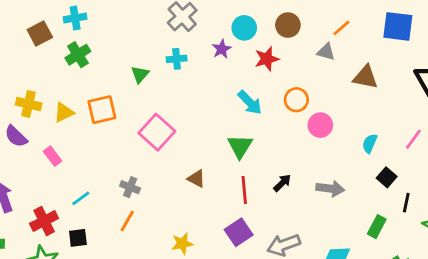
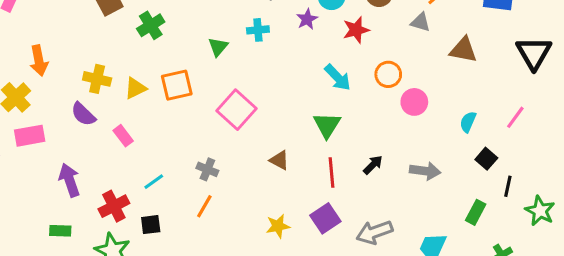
yellow star: (182, 244) -> (278, 226), moved

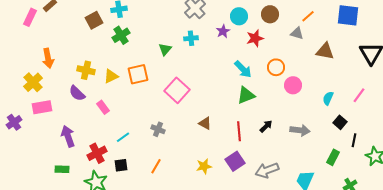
green triangle: (327, 125) -> (246, 95), moved, turned 36
orange line: (204, 206) -> (156, 166), moved

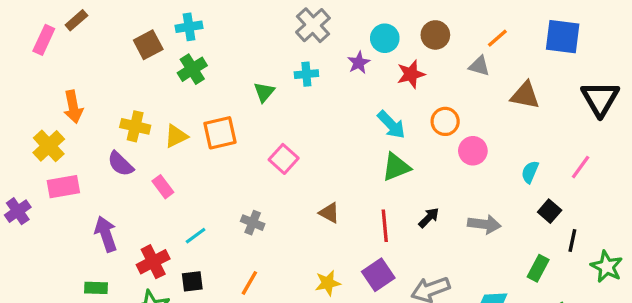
pink square: (177, 90) -> (284, 159), size x0.7

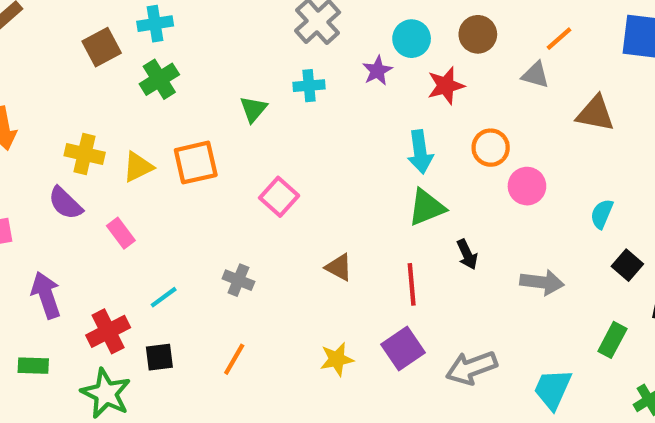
cyan arrow: (391, 125) -> (420, 152), turned 36
black arrow: (429, 218) -> (467, 254), moved, turned 110

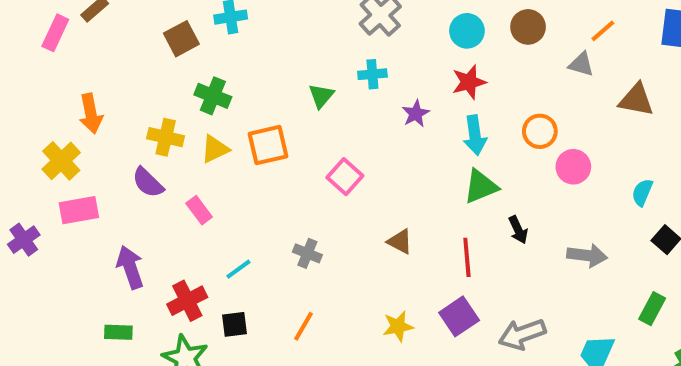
purple star: (377, 71) -> (416, 114), moved
green cross: (159, 79) -> (213, 96), moved, turned -36
red star: (446, 86) -> (469, 82), moved

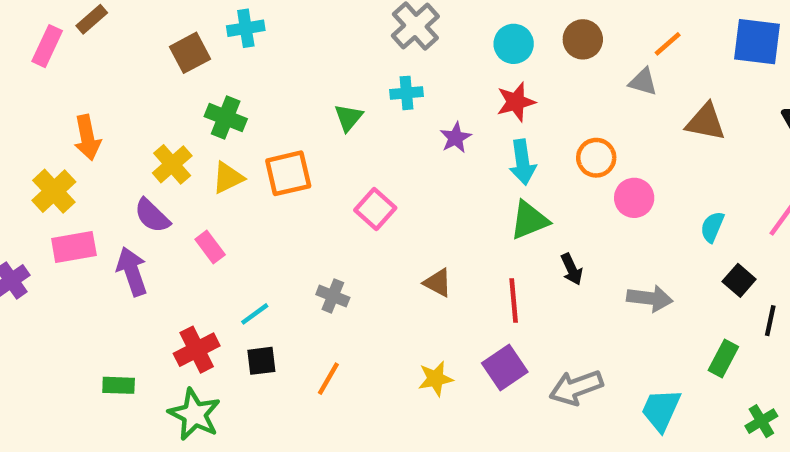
yellow cross: (166, 137) -> (172, 164), turned 36
purple arrow: (130, 267) -> (132, 272), moved
black square: (235, 324) -> (261, 361), moved

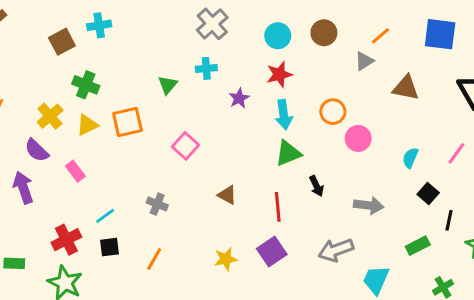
gray triangle: (643, 82) -> (364, 61), turned -48
green rectangle: (723, 359) -> (418, 246), turned 35
gray arrow: (576, 388) -> (336, 250), moved

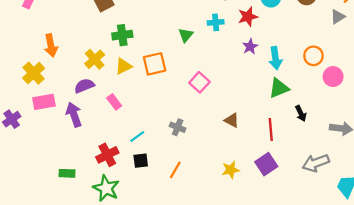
red star: (279, 74) -> (248, 17), moved
green cross: (86, 85) -> (122, 35), turned -30
purple star: (239, 98) -> (250, 47), moved
purple semicircle: (37, 150) -> (84, 86), turned 114

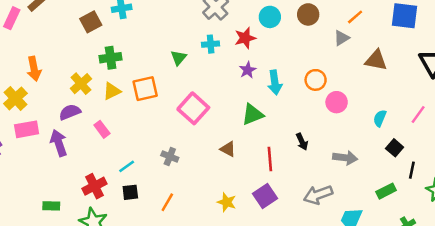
pink square: (199, 82) -> (193, 108), size x1.4
green triangle: (279, 88) -> (253, 115), moved
yellow star: (231, 170) -> (227, 202), turned 30

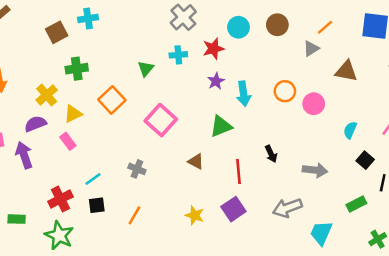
orange square: (145, 89) -> (112, 100), turned -30
yellow triangle: (112, 91) -> (73, 114), moved
pink circle: (337, 102) -> (314, 104), moved

